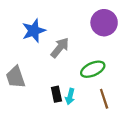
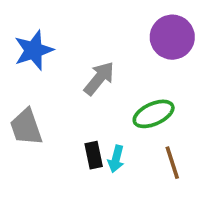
blue star: (34, 31) -> (34, 50), moved

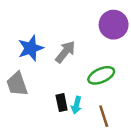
blue star: (34, 50) -> (31, 48), moved
brown line: (172, 163) -> (104, 116), moved

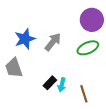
green ellipse: (101, 75) -> (88, 48), moved
black rectangle: (62, 103) -> (50, 83), turned 56

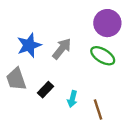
green ellipse: (88, 48) -> (103, 56), turned 55
black rectangle: (50, 83) -> (45, 90), moved

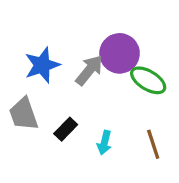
purple circle: (107, 23) -> (120, 53), moved
brown line: (98, 109) -> (153, 144), moved

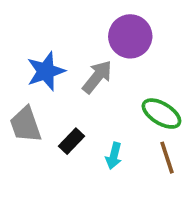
purple circle: (120, 53) -> (130, 36), moved
green ellipse: (148, 80) -> (161, 114), moved

